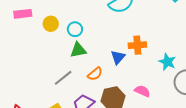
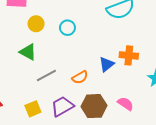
yellow circle: (51, 24) -> (36, 24), moved
green triangle: (78, 50) -> (28, 52), moved, turned 30

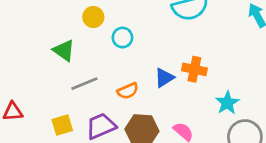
yellow circle: (36, 24) -> (93, 17), moved
cyan circle: (67, 28) -> (122, 38), moved

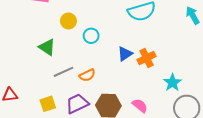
orange cross: (194, 69) -> (147, 58), turned -36
blue triangle: (164, 78) -> (125, 54), moved
orange semicircle: (128, 91) -> (87, 75), moved

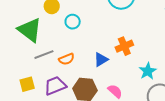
green triangle: (47, 47) -> (30, 30), size x1.5
blue triangle: (125, 54) -> (101, 60), moved

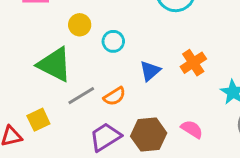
blue triangle: (101, 60) -> (150, 71), moved
yellow square: (27, 84) -> (38, 120), moved

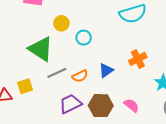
blue triangle: (150, 71) -> (106, 70), moved

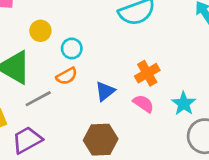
orange semicircle: (80, 76) -> (67, 76), moved
purple trapezoid: (70, 104) -> (27, 140), moved
pink semicircle: (131, 105) -> (143, 104), moved

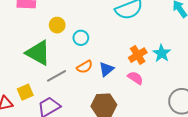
orange semicircle: (67, 76) -> (85, 67), moved
cyan star: (184, 104) -> (162, 53), moved

